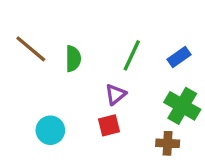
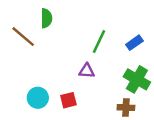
green semicircle: (73, 59) -> (46, 18), moved
purple triangle: (115, 94) -> (87, 71), turned 42
red square: (109, 125) -> (68, 100), moved

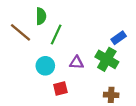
green line: (99, 41) -> (56, 35), moved
green cross: (137, 79) -> (107, 59), moved
cyan circle: (38, 98) -> (45, 66), moved

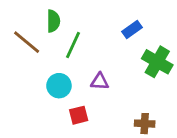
blue rectangle: (119, 38) -> (132, 29), moved
green cross: (107, 59) -> (157, 62), moved

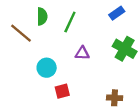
blue rectangle: (132, 29) -> (117, 13), moved
green line: (73, 45) -> (70, 22), moved
purple triangle: (100, 81) -> (82, 53), moved

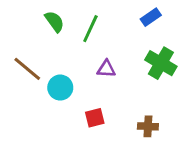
green semicircle: (42, 16) -> (55, 21), turned -36
brown line: (21, 33) -> (27, 69), moved
red square: (62, 91) -> (95, 118), moved

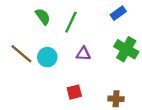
cyan circle: (60, 88) -> (47, 57), moved

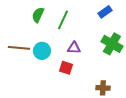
green semicircle: (43, 17) -> (38, 15), turned -119
brown line: (21, 54) -> (19, 48), turned -35
red square: (74, 92) -> (66, 68), moved, turned 32

